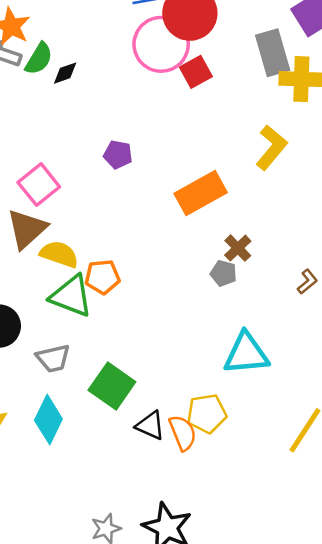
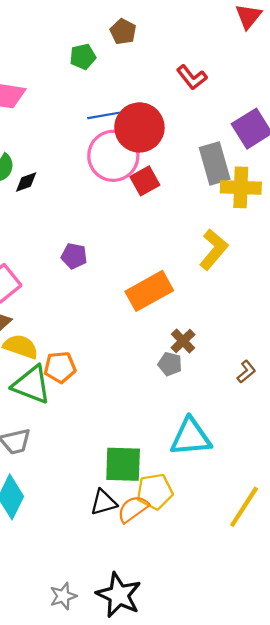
green square: (112, 386) -> (123, 464), moved, turned -33
black triangle: (150, 426) -> (103, 502), turned -40
orange semicircle: (183, 433) -> (133, 509), turned -104

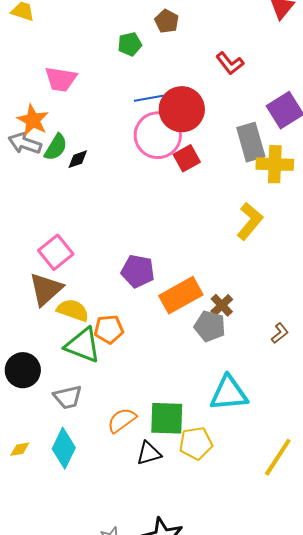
purple pentagon: (74, 256) -> (138, 271), moved, size x1.4
orange rectangle: (149, 291) -> (181, 295), moved
gray pentagon: (170, 364) -> (210, 326), size x1.4
orange semicircle: (133, 509) -> (122, 420), moved

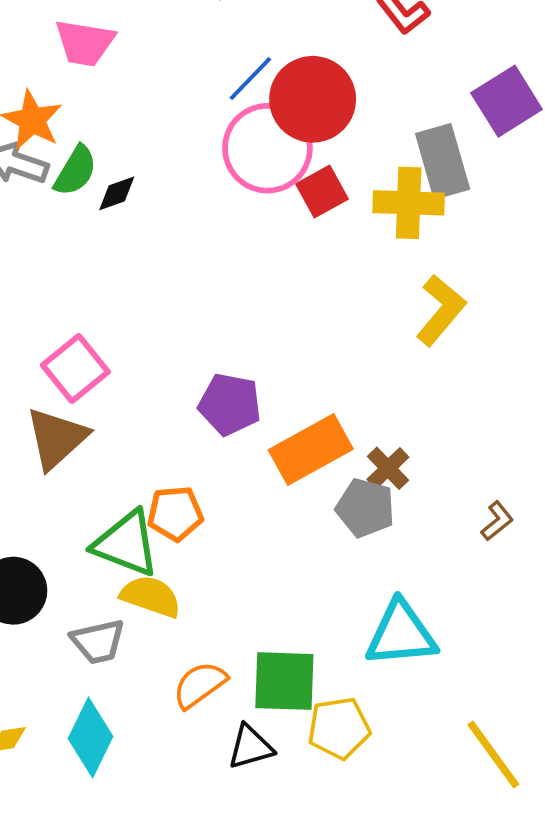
blue line: (149, 98) -> (250, 79), turned -36
yellow cross: (275, 164) -> (409, 203), moved
yellow semicircle: (73, 310) -> (151, 596), moved
yellow line: (278, 457) -> (493, 754), turned -69

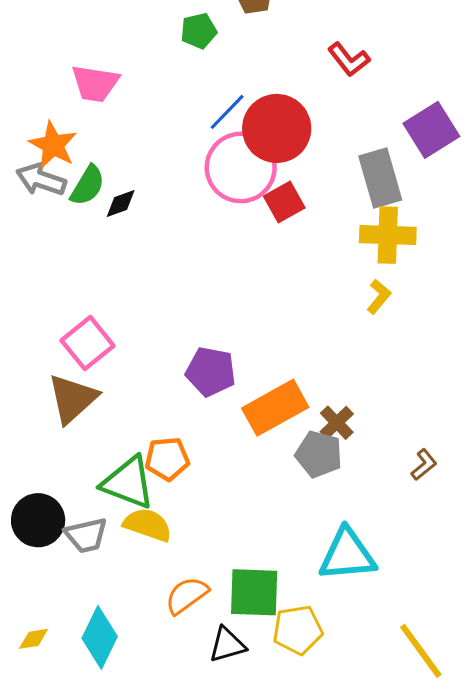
yellow cross: (409, 203) -> (388, 235), moved
yellow L-shape: (441, 310) -> (379, 297), size x0.6
gray trapezoid: (98, 642) -> (86, 535), moved

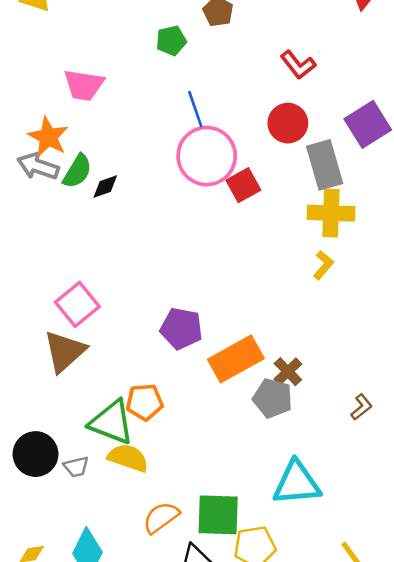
blue line: (227, 112) -> (195, 109), turned -63
red circle: (277, 128) -> (288, 123), moved, size x0.7
gray trapezoid: (86, 535) -> (76, 467), size x0.7

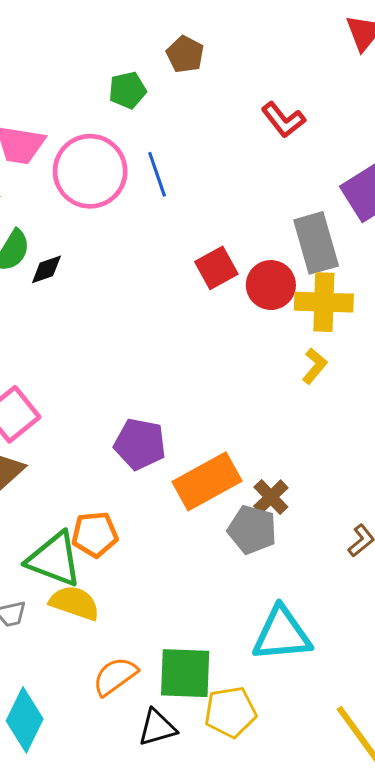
red circle: (288, 123) -> (271, 285), moved
pink circle: (207, 156) -> (90, 171), moved

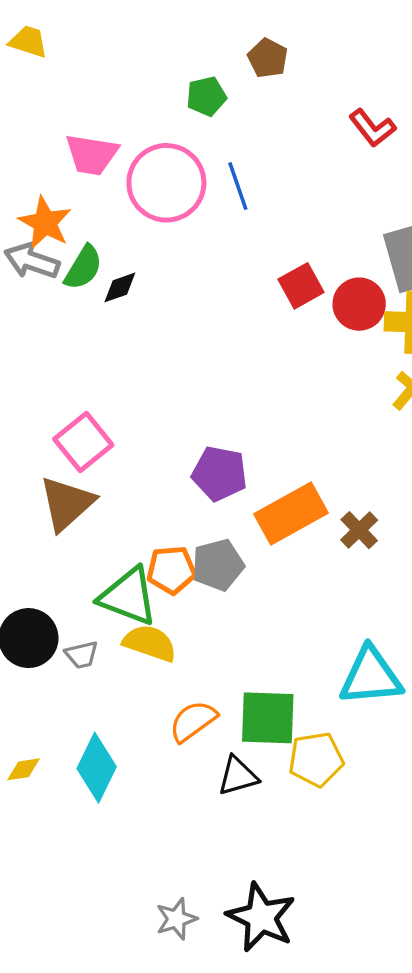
gray pentagon: (252, 530) -> (218, 565), moved, turned -30

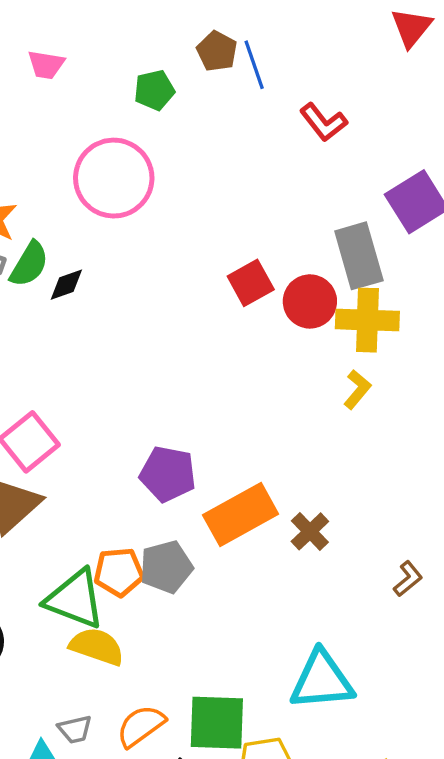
pink trapezoid: (92, 155) -> (46, 65), moved, size x0.7
blue line: (238, 186) -> (254, 65), moved
gray trapezoid: (82, 655) -> (75, 729), moved

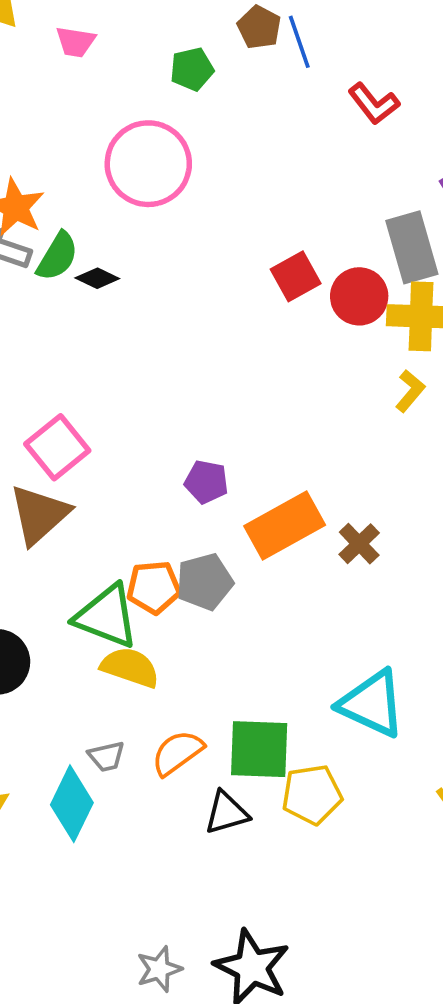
black diamond: (66, 285) -> (97, 278), turned 45
purple pentagon: (168, 474) -> (206, 482), size x0.7
cyan triangle: (322, 680) -> (372, 704), turned 30

